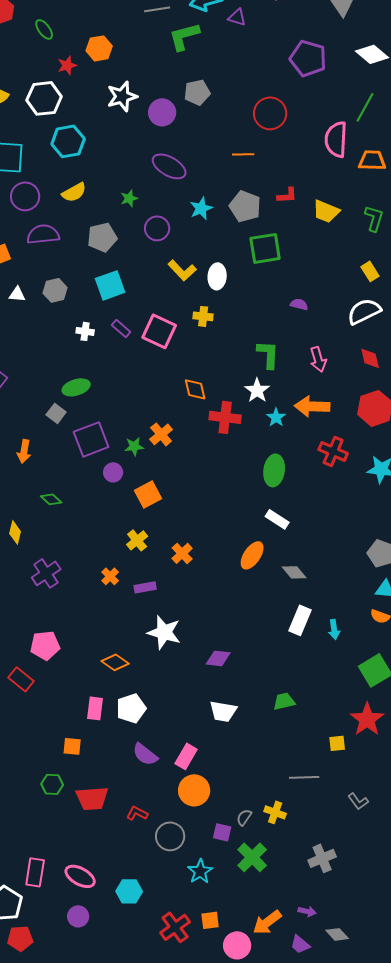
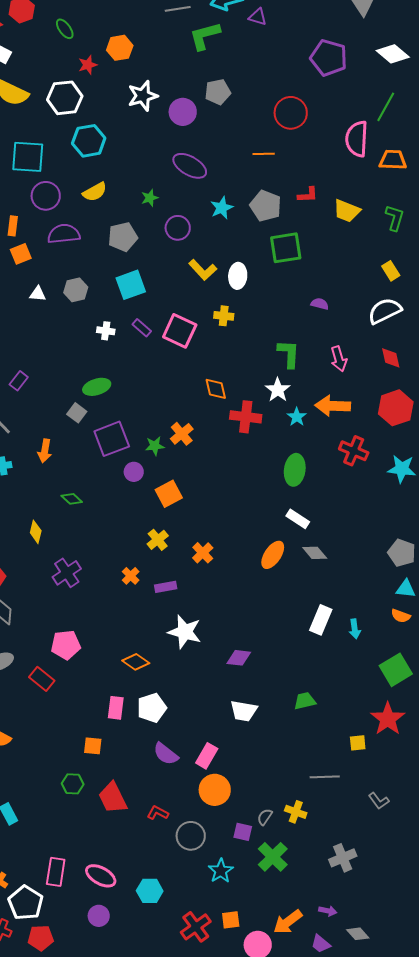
gray diamond: (294, 572) -> (315, 553), moved
red trapezoid: (92, 798) -> (113, 798), turned 68

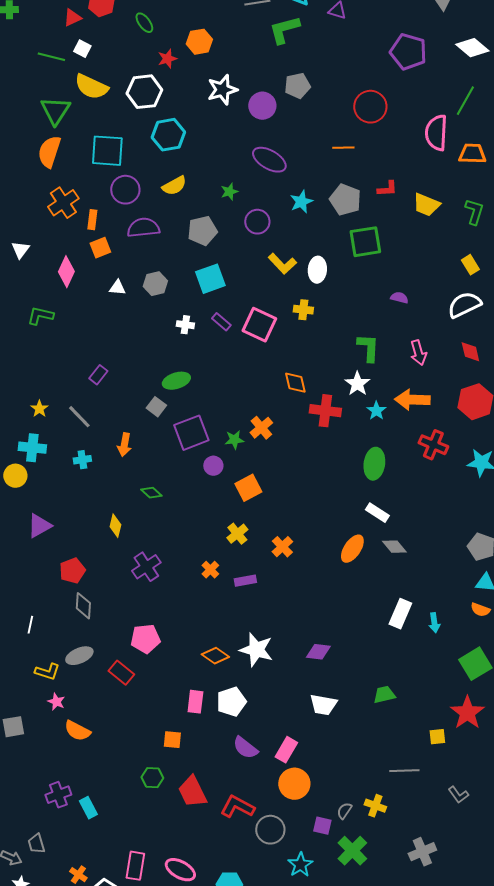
white star: (185, 632) -> (256, 650), moved
red L-shape: (158, 813) -> (237, 807), size x1.6

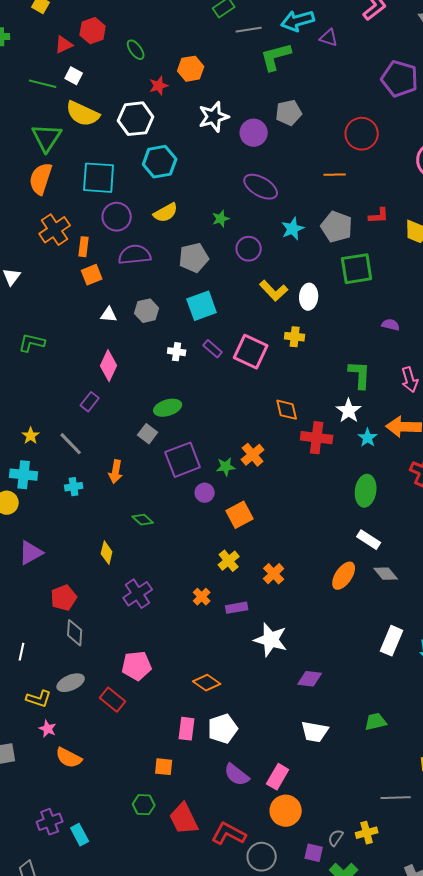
pink diamond: (66, 272) -> (109, 366), moved
white star: (256, 650) -> (271, 640), moved
yellow cross: (375, 806) -> (367, 833), turned -35

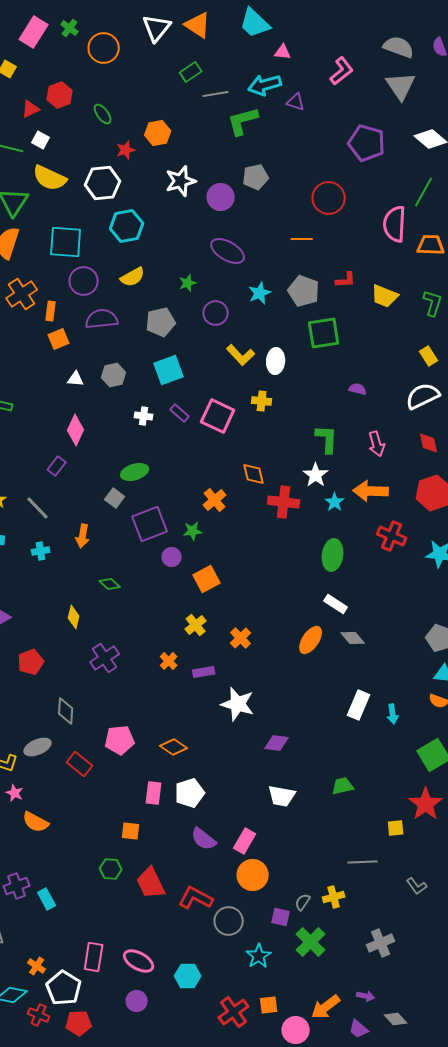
orange cross: (253, 455) -> (215, 500), moved
gray diamond: (75, 633) -> (66, 711), moved
pink pentagon: (137, 666) -> (120, 740), moved

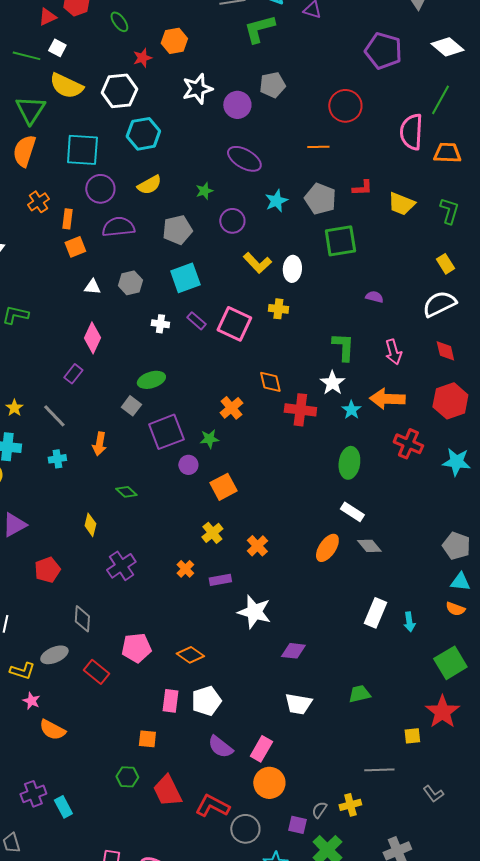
orange cross: (22, 294) -> (38, 202), size x0.7

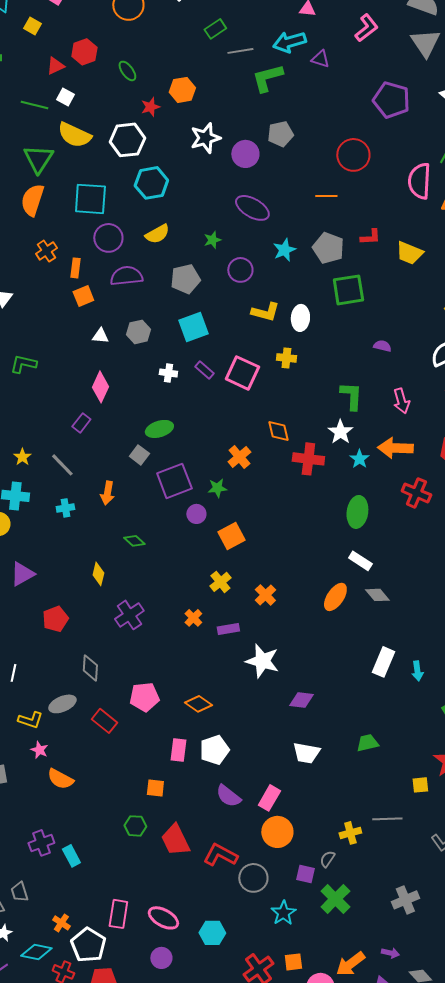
yellow L-shape: (257, 263) -> (265, 312), turned -32
yellow cross: (350, 805) -> (350, 833), moved

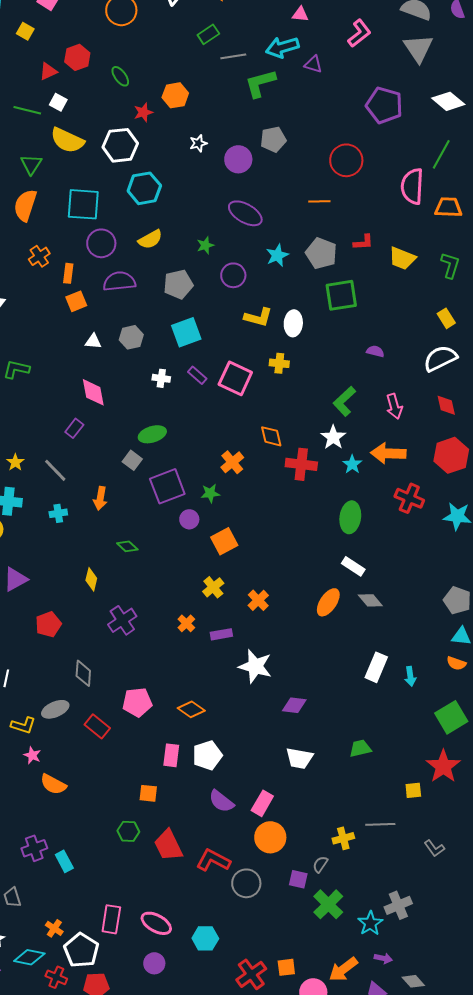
white star: (205, 138) -> (198, 143), size x0.6
green triangle: (38, 159) -> (31, 164), size x0.7
pink diamond: (100, 387) -> (93, 392), turned -36
green L-shape: (351, 396) -> (344, 401), turned -136
cyan star: (283, 913) -> (370, 923), moved

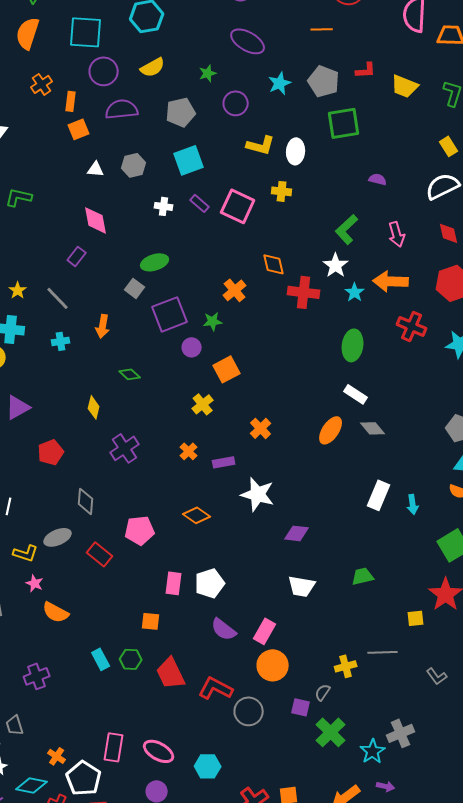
yellow cross: (213, 587) -> (203, 404), moved
orange diamond: (191, 709) -> (197, 515), moved
cyan rectangle: (64, 861) -> (101, 659), moved

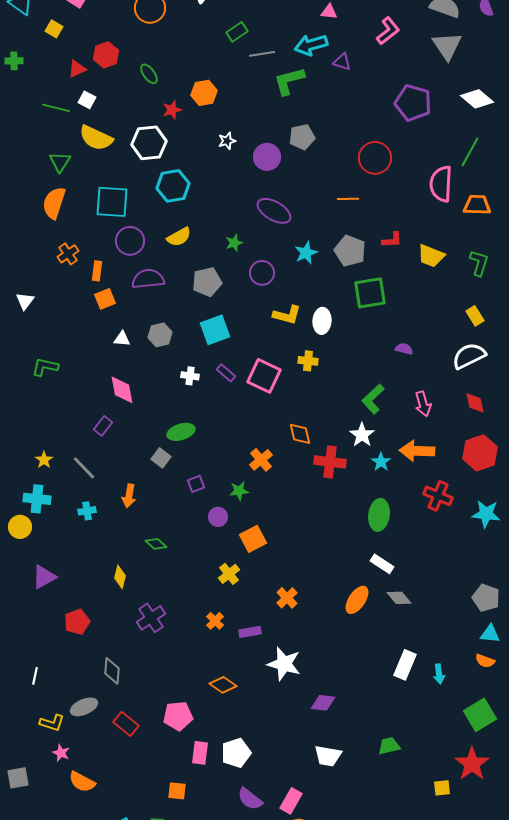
purple square: (170, 314) -> (196, 484), size x0.5
pink pentagon: (140, 530) -> (178, 716), moved

